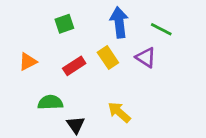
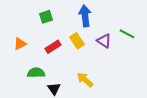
green line: (161, 29) -> (127, 34), moved

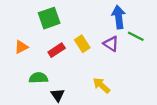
blue arrow: (85, 16) -> (119, 17), moved
green square: (46, 17) -> (49, 18), size x1.5
yellow arrow: (85, 80) -> (101, 85), moved

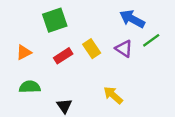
blue arrow: (119, 17) -> (132, 19), turned -55
green line: (136, 36) -> (151, 40), turned -63
green semicircle: (38, 78) -> (30, 87), moved

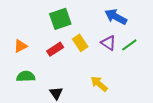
green square: (55, 20) -> (60, 19), moved
green line: (151, 40) -> (129, 45), moved

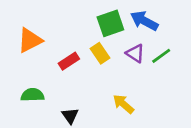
green square: (60, 19) -> (110, 23), moved
orange triangle: (21, 46) -> (30, 40), moved, size x1.5

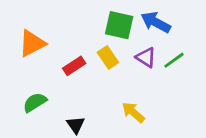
green square: (110, 23) -> (119, 25), turned 32
green semicircle: (32, 95) -> (35, 102), turned -30

